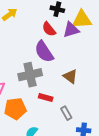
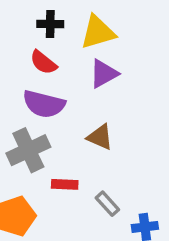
purple triangle: (71, 30) -> (104, 74), moved
purple semicircle: (44, 52) -> (44, 104), turned -30

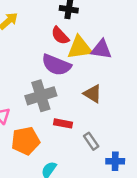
yellow triangle: (98, 32) -> (80, 48), moved
purple triangle: (104, 74) -> (101, 49), turned 30

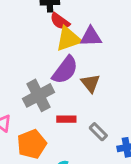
red semicircle: (60, 36) -> (60, 21), moved
purple semicircle: (56, 65) -> (65, 70), moved, turned -64
brown triangle: (93, 94) -> (90, 83), turned 30

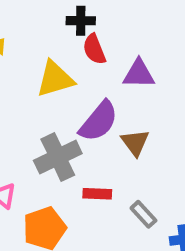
red semicircle: (60, 21) -> (94, 49), turned 30
yellow triangle: (68, 39) -> (55, 79), moved

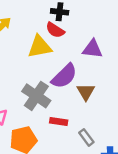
red semicircle: (94, 49) -> (55, 30), moved, turned -42
gray cross: (58, 157) -> (36, 96), turned -36

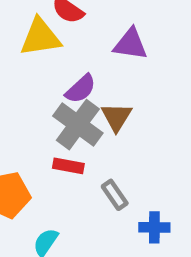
purple semicircle: (64, 76) -> (81, 89), size x0.7
gray cross: (36, 96) -> (78, 125), moved

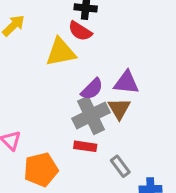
purple triangle: (130, 44) -> (126, 83), moved
gray cross: (78, 125) -> (91, 115), turned 30

